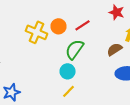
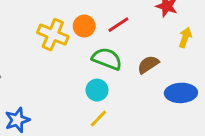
green semicircle: (74, 49) -> (107, 59), turned 75
brown semicircle: (114, 49) -> (148, 64), moved

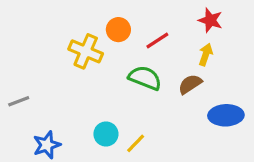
orange circle: (84, 26) -> (118, 30), moved
yellow arrow: (185, 37) -> (206, 55), moved
cyan circle: (97, 90) -> (106, 134), moved

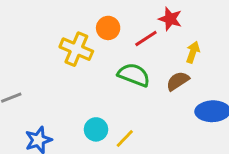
red star: (210, 20) -> (170, 19), moved

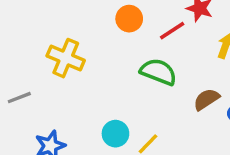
yellow cross: (76, 49) -> (66, 58), moved
brown semicircle: (178, 81) -> (206, 99), moved

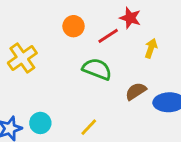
yellow cross: (66, 58) -> (22, 58), turned 32
cyan circle: (115, 134) -> (40, 123), moved

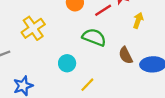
brown semicircle: (136, 91) -> (126, 55), turned -84
cyan circle: (40, 123) -> (67, 63), moved

